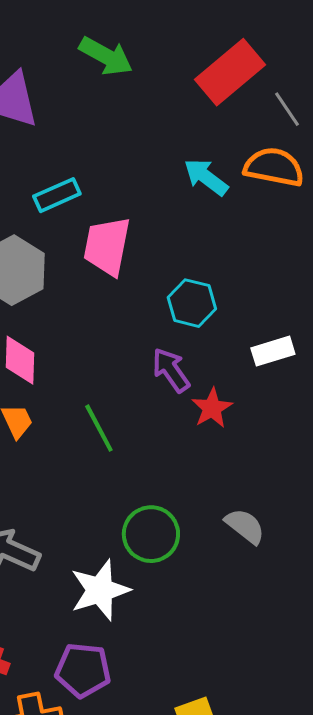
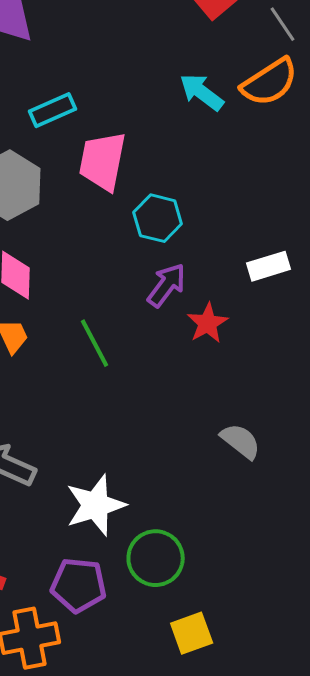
orange semicircle: (274, 167) -> (270, 82), turned 136
cyan hexagon: (192, 303) -> (158, 218), moved
purple arrow: (171, 370) -> (167, 285), turned 72
green circle: (151, 534) -> (156, 558), moved

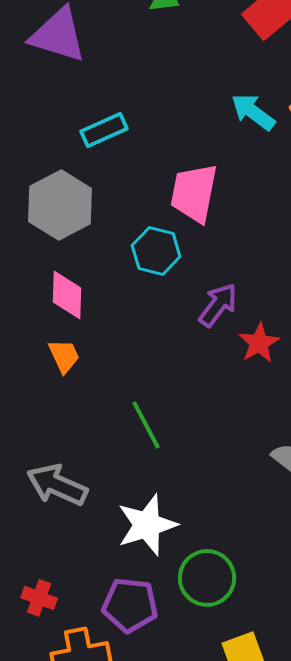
pink trapezoid: (103, 161) -> (194, 193), moved
cyan hexagon: (158, 218) -> (156, 251), moved
green line: (95, 343) -> (146, 425), moved

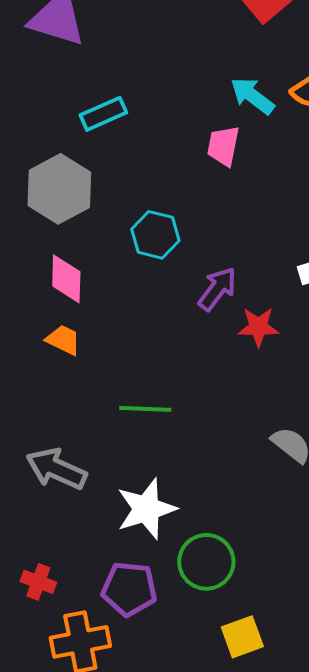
pink trapezoid: (194, 193) -> (223, 146), moved, size x0.7
red star: (259, 343) -> (258, 327), turned 30
orange trapezoid: (64, 356) -> (63, 340), turned -39
green line: (146, 425) -> (145, 409), turned -60

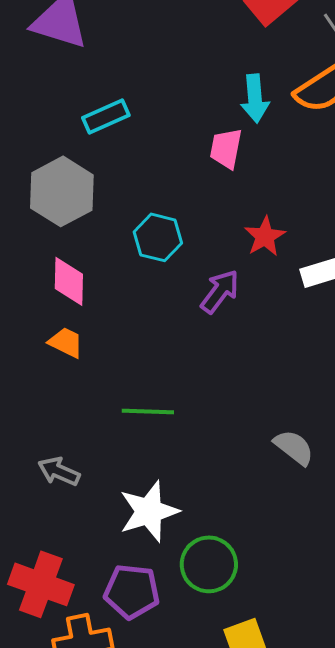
cyan arrow: (252, 96) -> (255, 98), turned -132
red star: (258, 327) -> (265, 236), moved, turned -30
gray arrow: (56, 469) -> (59, 471), size x0.7
red cross: (38, 582) -> (41, 584), size x1.8

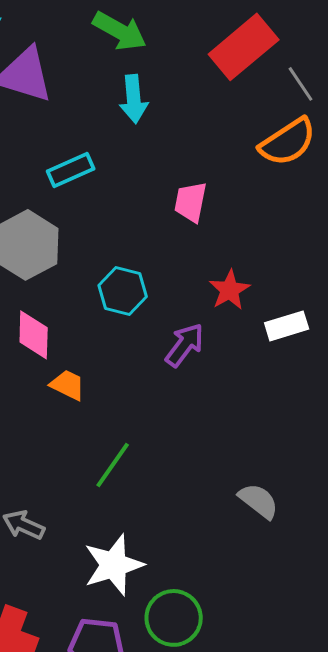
cyan arrow: (255, 98) -> (134, 99), moved
orange trapezoid: (66, 342) -> (68, 385), moved
green line: (148, 411) -> (113, 465), turned -57

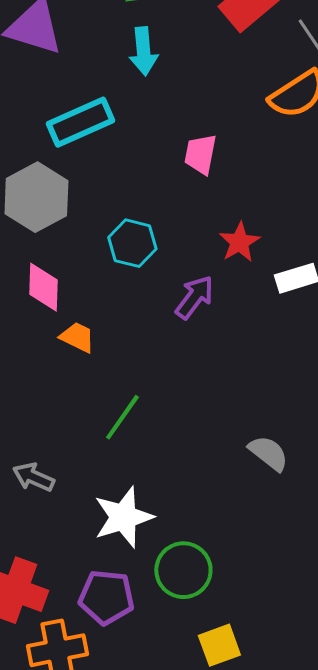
cyan rectangle: (71, 170) -> (80, 122), size x1.4

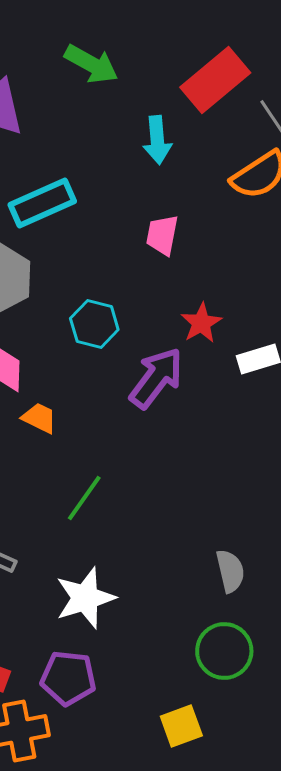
cyan arrow: (143, 51) -> (157, 140), moved
purple arrow: (194, 297) -> (156, 378), size x1.4
gray semicircle: (268, 453) -> (230, 571), moved, turned 39
green circle: (183, 570) -> (224, 651), moved

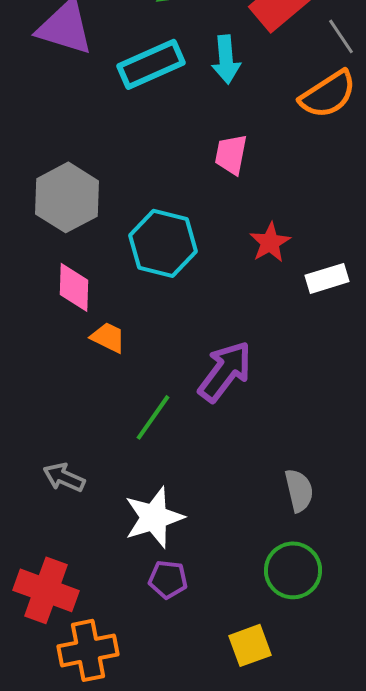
cyan rectangle: (42, 203) -> (151, 64), moved
cyan hexagon: (94, 324) -> (163, 243), size x1.4
purple arrow: (156, 378) -> (225, 371), moved
purple pentagon: (68, 678) -> (168, 579), moved, size x0.7

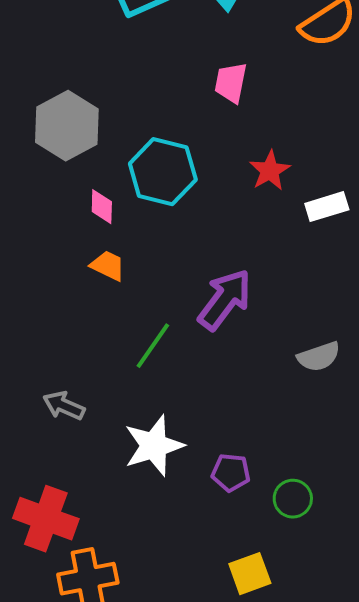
pink diamond: (74, 287) -> (102, 207), moved, size x0.7
gray semicircle: (299, 490) -> (319, 357), moved, turned 84
green circle: (293, 570) -> (293, 499), size x0.7
purple pentagon: (168, 579) -> (231, 473), moved

